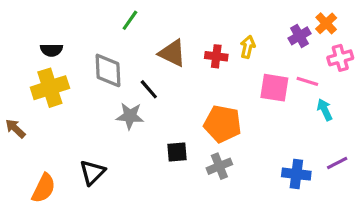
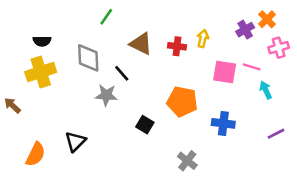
black square: (177, 152) -> (145, 125), turned 36
gray cross: (219, 166) -> (187, 161), moved, turned -30
blue cross: (296, 174) -> (223, 123), moved

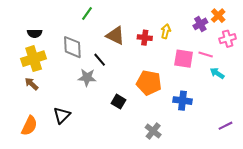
cyan arrow: (266, 90) -> (217, 73), turned -32
brown arrow: (12, 105) -> (31, 84), moved
purple line: (276, 134) -> (226, 126), moved

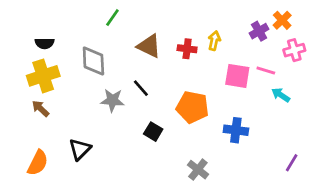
black line: (100, 60) -> (141, 88), moved
purple line: (226, 126) -> (292, 163), turned -32

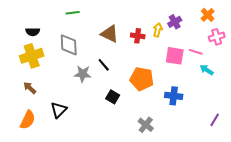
green line: (112, 18) -> (73, 13), moved, turned 48
purple cross: (259, 31) -> (175, 22), moved
brown arrow: (40, 108) -> (30, 88), moved

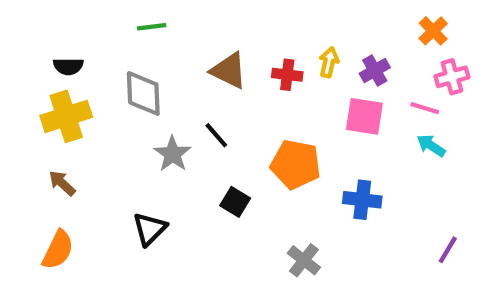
purple cross: (175, 22) -> (375, 71), moved
pink line: (196, 52) -> (425, 108), moved
gray star: (83, 74) -> (173, 154), turned 30
black triangle: (59, 110) -> (150, 229), moved

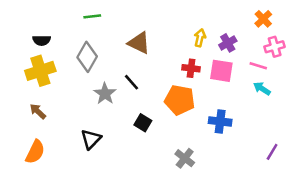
red cross: (287, 75) -> (191, 68), moved
gray diamond: (143, 93) -> (87, 57), turned 32

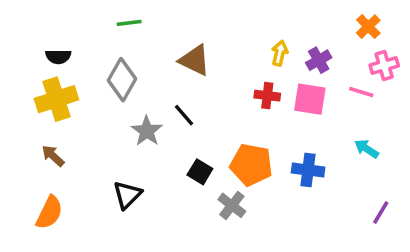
cyan arrow: (262, 89) -> (366, 149), moved
orange pentagon: (180, 100) -> (251, 165), moved
gray cross: (185, 158) -> (232, 205), moved

